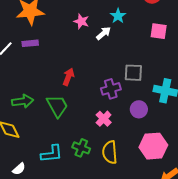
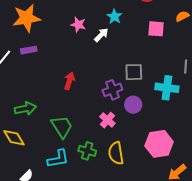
green trapezoid: (57, 106) -> (62, 127), moved
purple circle: (139, 109) -> (133, 105), moved

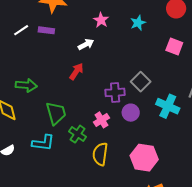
white arrow: (101, 35) -> (86, 44), moved
gray square: (134, 72) -> (141, 82), turned 30
green cross: (87, 151) -> (78, 134), moved

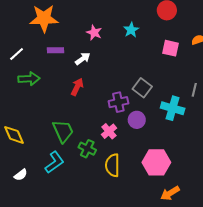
purple rectangle: (46, 30) -> (56, 50), moved
green arrow: (26, 85) -> (29, 79), moved
cyan L-shape: (43, 143) -> (54, 162), turned -35

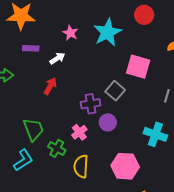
cyan star: (131, 30) -> (107, 32), size x1.8
pink square: (170, 48) -> (138, 67), moved, size x1.4
cyan cross: (173, 108) -> (155, 134), moved

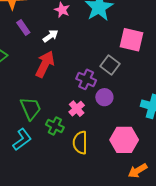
purple rectangle: (31, 48) -> (23, 27), turned 56
red arrow: (50, 86) -> (45, 64), size x1.5
purple cross: (91, 104) -> (86, 79), turned 36

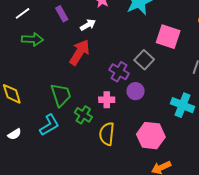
pink cross: (77, 109) -> (107, 100), turned 35

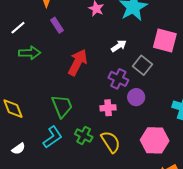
white arrow: (88, 25) -> (119, 46), moved
green cross: (83, 115) -> (84, 135), moved
yellow semicircle: (107, 134) -> (111, 142), turned 145

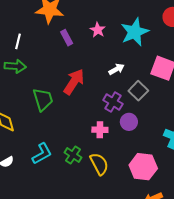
purple rectangle: (57, 25) -> (67, 38), moved
white line: (18, 28) -> (18, 41), turned -42
green arrow: (30, 53) -> (15, 66), moved
green trapezoid: (62, 106) -> (43, 99), moved

